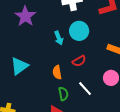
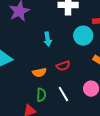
cyan circle: (79, 31) -> (83, 36), moved
orange semicircle: (57, 72) -> (39, 72), turned -104

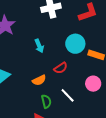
cyan circle: (83, 36) -> (75, 44), moved

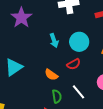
cyan circle: (75, 44) -> (79, 42), moved
orange semicircle: (39, 80) -> (51, 75), turned 56

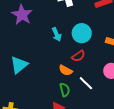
orange semicircle: (51, 75) -> (66, 70), moved

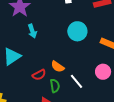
cyan arrow: (57, 34) -> (32, 31), moved
red semicircle: (78, 56) -> (39, 75), moved

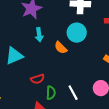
cyan circle: (77, 31) -> (77, 33), moved
orange semicircle: (58, 67) -> (61, 48), moved

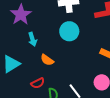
orange semicircle: (61, 48) -> (47, 60), moved

